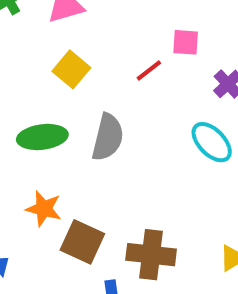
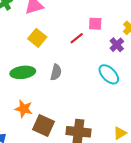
gray semicircle: (108, 137) -> (56, 72), size x0.7

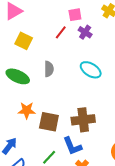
purple cross: (117, 45) -> (85, 32), moved
green ellipse: (23, 72) -> (18, 76), turned 45
cyan ellipse: (109, 74) -> (91, 70), moved

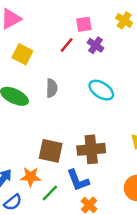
orange star: (27, 110) -> (31, 177), moved

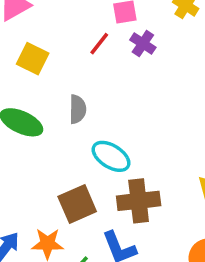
cyan ellipse: (101, 90) -> (111, 156), moved
brown square: (51, 151) -> (77, 204), turned -35

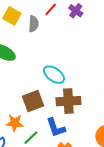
gray semicircle: (78, 109) -> (34, 24), moved

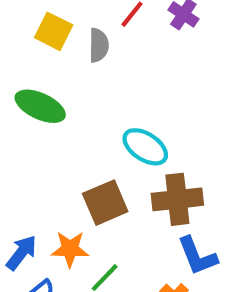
blue L-shape: (56, 128) -> (197, 256), moved

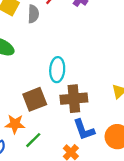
cyan ellipse: (145, 147) -> (57, 70), turned 60

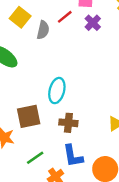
brown cross: (74, 99) -> (68, 123), size x0.7
green line: (33, 140) -> (35, 158), moved

